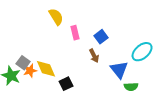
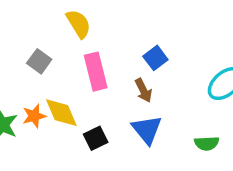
pink rectangle: (75, 33) -> (96, 72), moved, size x1.5
gray square: (23, 63) -> (39, 61), moved
blue triangle: (119, 70) -> (147, 130), moved

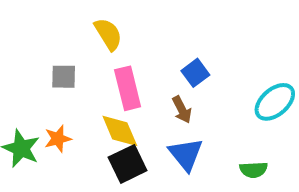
gray square: (39, 61) -> (64, 77), turned -35
yellow diamond: (61, 113) -> (120, 131), moved
black square: (96, 138) -> (128, 164), size x1.4

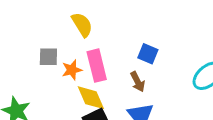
blue square: (195, 73) -> (148, 54), turned -30
orange star: (58, 139) -> (72, 70), moved

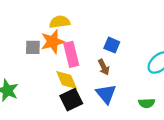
yellow semicircle: (82, 25) -> (60, 22), turned -66
orange star: (72, 70) -> (53, 42), moved, size x1.5

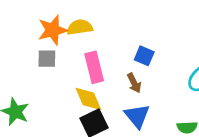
orange star: (53, 42) -> (53, 30), moved

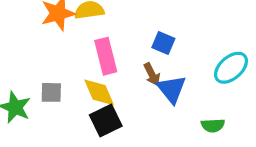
gray square: (47, 59) -> (51, 92), moved
blue triangle: (137, 116) -> (172, 89), moved

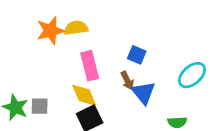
gray square: (51, 92) -> (40, 106), moved

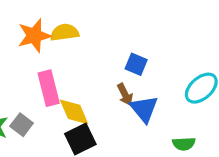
pink rectangle: (90, 66) -> (49, 88), moved
gray square: (40, 106) -> (22, 125), turned 36

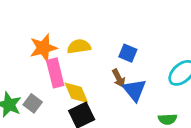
yellow semicircle: (65, 32) -> (79, 46), moved
orange star: (34, 36) -> (43, 48), moved

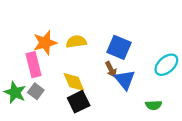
blue square: (128, 53) -> (119, 47), size x1.5
pink rectangle: (55, 73) -> (34, 65), moved

